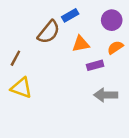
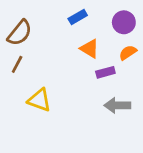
brown semicircle: (49, 32) -> (20, 33), moved
orange triangle: (81, 44) -> (90, 49), turned 42
yellow triangle: (21, 88) -> (39, 100), moved

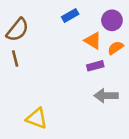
orange triangle: (90, 49) -> (93, 41), moved
brown line: (17, 64) -> (15, 59), turned -42
yellow triangle: (39, 100) -> (37, 118), moved

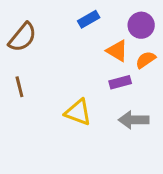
brown line: (15, 59) -> (19, 87), moved
yellow triangle: (37, 118) -> (78, 112), moved

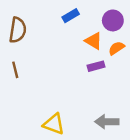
brown semicircle: (22, 37) -> (18, 30), turned -30
yellow triangle: (78, 112) -> (54, 124), moved
gray arrow: (134, 120) -> (107, 122), moved

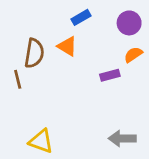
brown semicircle: (18, 30) -> (34, 53), moved
orange triangle: (94, 41) -> (67, 46), moved
yellow triangle: (54, 124) -> (41, 141), moved

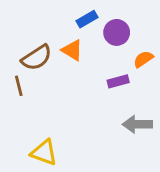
purple circle: (129, 23) -> (117, 32), moved
brown semicircle: (34, 53) -> (37, 58), turned 48
gray arrow: (122, 138) -> (137, 124), moved

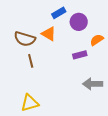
brown semicircle: (37, 58) -> (25, 39), turned 50
brown line: (19, 86) -> (31, 61), moved
yellow triangle: (44, 153) -> (30, 103), turned -36

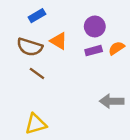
blue rectangle: (59, 13) -> (37, 16), moved
purple rectangle: (80, 55) -> (94, 51), moved
brown line: (31, 61) -> (37, 73), turned -40

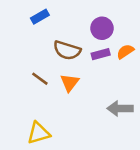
orange triangle: (59, 41) -> (70, 83), moved, turned 36
brown semicircle: (30, 47) -> (67, 50), moved

